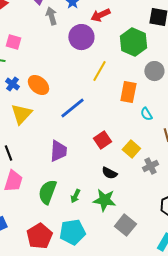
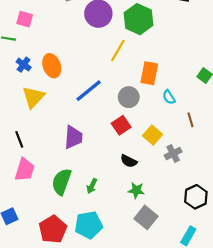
green hexagon: (133, 42) -> (138, 19), moved
gray circle: (154, 71) -> (129, 97), moved
orange ellipse: (38, 85) -> (52, 66), turned 30
green star: (104, 200) -> (136, 190), moved, size x0.7

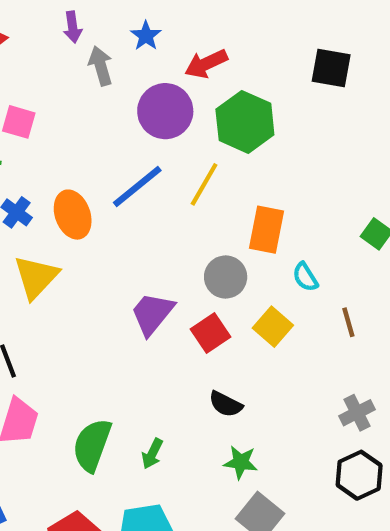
blue line: (89, 91) -> (137, 187), moved
yellow square: (153, 135) -> (273, 327), moved
purple trapezoid: (73, 137) -> (152, 314), moved, turned -145
gray cross: (173, 153) -> (357, 413), moved

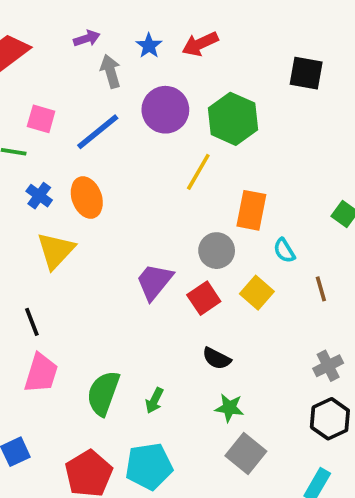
purple arrow: (73, 27) -> (87, 38), turned -100
red arrow: (206, 64) -> (200, 44), moved
blue line: (137, 187) -> (98, 132), moved

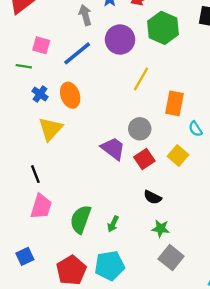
green hexagon: (233, 119) -> (163, 28), moved
gray circle: (217, 251) -> (140, 129), moved
purple trapezoid: (154, 282) -> (113, 149), turned 88

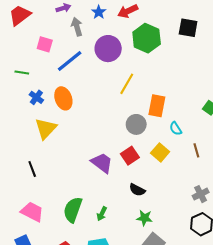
pink square: (41, 45) -> (45, 44), moved
gray circle: (140, 129) -> (136, 124), moved
purple trapezoid: (113, 149) -> (102, 163), moved
pink trapezoid: (41, 207) -> (32, 212), moved, turned -80

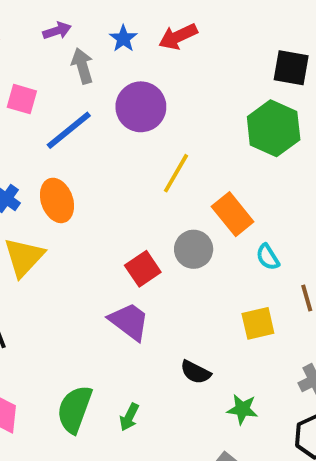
green hexagon: (147, 38) -> (274, 128), moved
orange rectangle: (157, 106) -> (233, 214), turned -50
yellow square: (160, 152) -> (258, 323), moved, turned 36
red square: (130, 156) -> (143, 269), moved
green star: (144, 218) -> (242, 409), moved

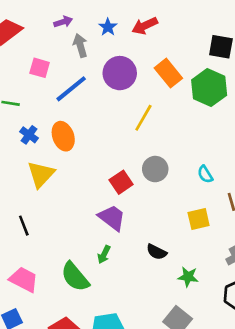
orange rectangle: (233, 214) -> (168, 73), moved
green semicircle: (75, 409) -> (75, 277), turned -60
green arrow: (129, 417) -> (104, 254), moved

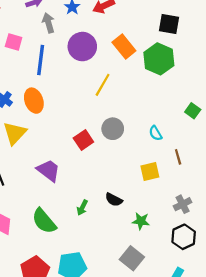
blue line: (71, 89) -> (41, 60), turned -44
purple trapezoid: (112, 218) -> (49, 170), moved
green arrow: (104, 254) -> (82, 208), moved

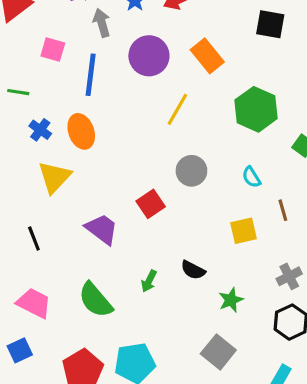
green hexagon: (159, 59) -> (256, 109), moved
red square: (83, 140) -> (151, 204), moved
green star: (141, 221) -> (231, 300), turned -30

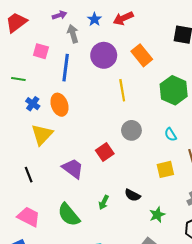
yellow line: (177, 109) -> (122, 90), turned -40

